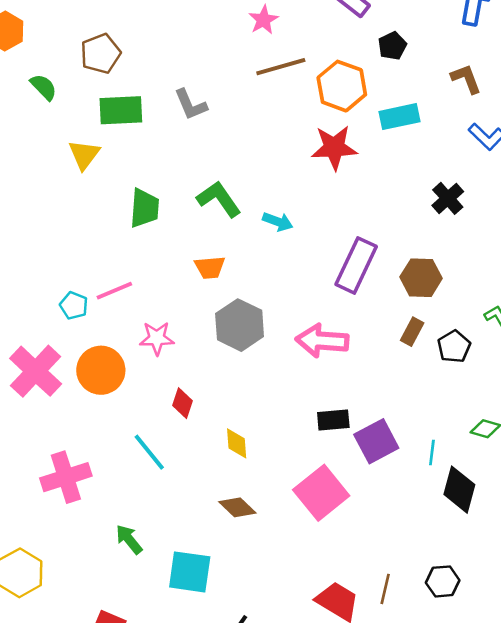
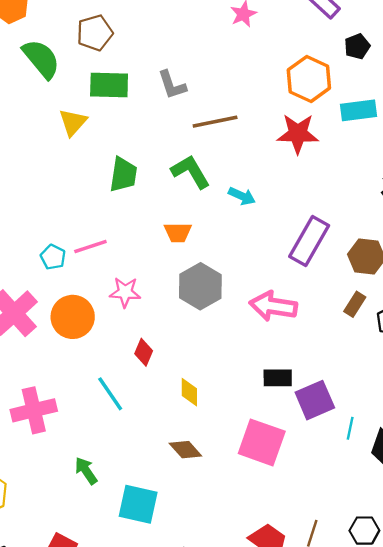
brown line: (281, 67) -> (215, 122), moved
green semicircle: (44, 87) -> (41, 59), size x1.6
cyan line: (432, 452) -> (350, 428), moved
pink square: (321, 493) -> (262, 442), turned -36

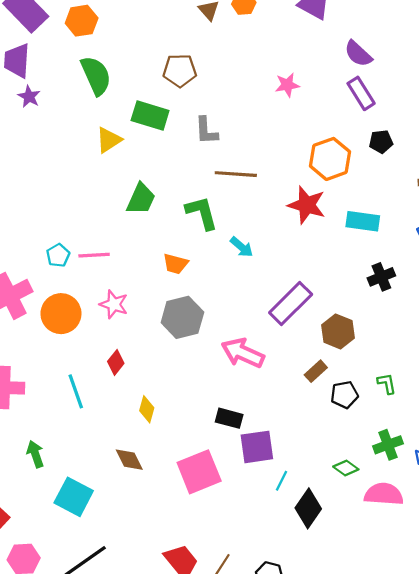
brown pentagon: (95, 33) -> (180, 71), moved
cyan rectangle: (358, 110) -> (363, 221), moved
pink square: (262, 442) -> (199, 472), turned 33

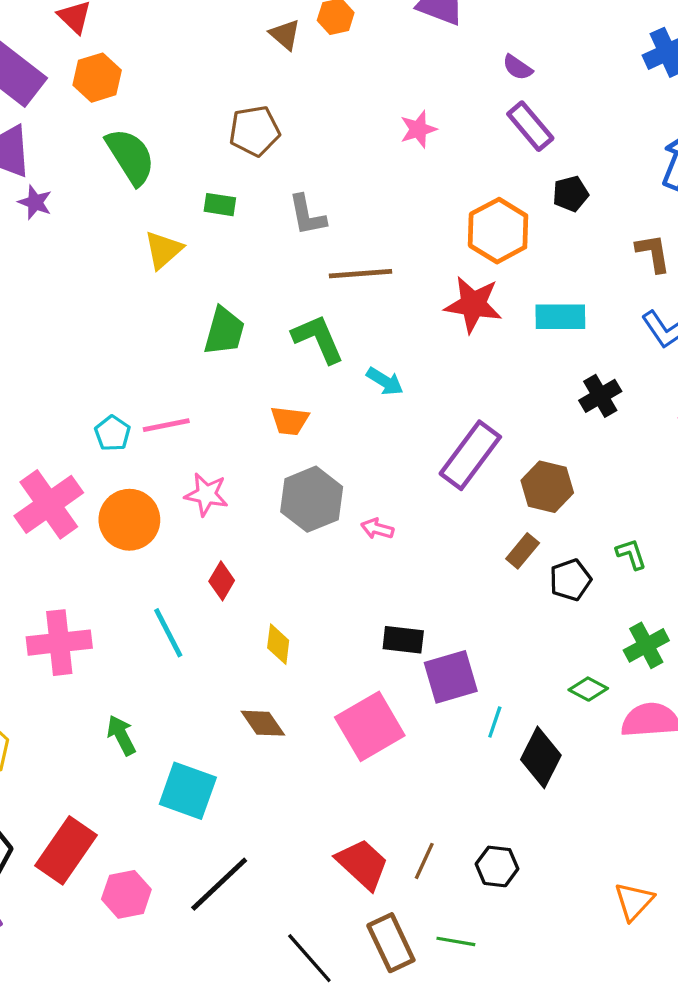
purple semicircle: (358, 54) -> (518, 67), size x0.7
green rectangle: (150, 115) -> (220, 205), size x0.6
pink arrow: (243, 353) -> (377, 529), moved, size x0.5

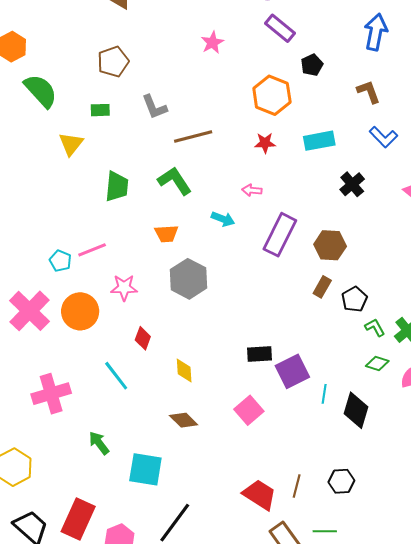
red star: (473, 304) -> (265, 143), size x0.6
cyan arrow: (385, 381) -> (223, 219), moved
pink arrow: (377, 529) -> (252, 190), moved
green L-shape: (631, 554) -> (375, 327), moved
pink square: (370, 726) -> (249, 410), size x0.7

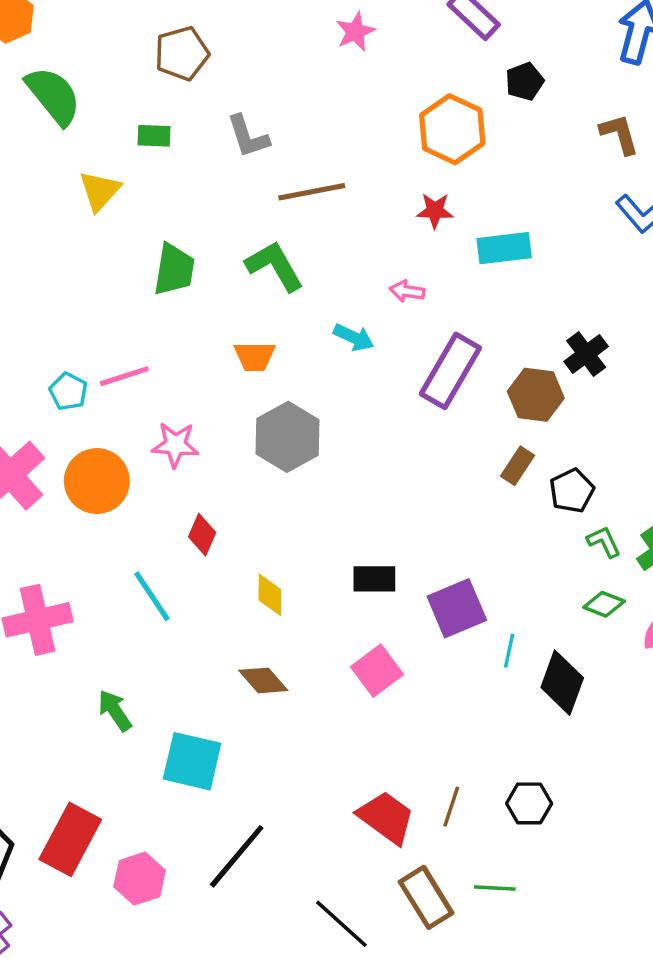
cyan rectangle: (319, 141) -> (504, 248), moved
black cross: (352, 184) -> (586, 354), moved
black rectangle: (260, 354) -> (374, 579), moved

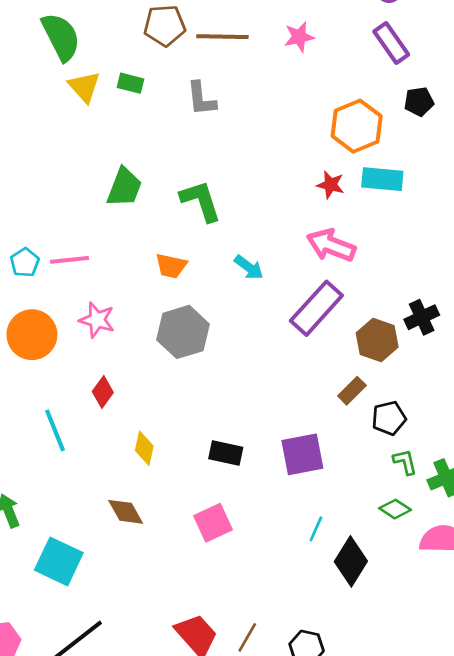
yellow triangle: (100, 191) -> (84, 87), moved, turned -36
brown line: (312, 192) -> (222, 37), moved
cyan rectangle: (504, 248) -> (382, 179), moved
pink arrow: (407, 291) -> (331, 245), moved, size x1.8
purple square: (457, 608) -> (302, 454), moved

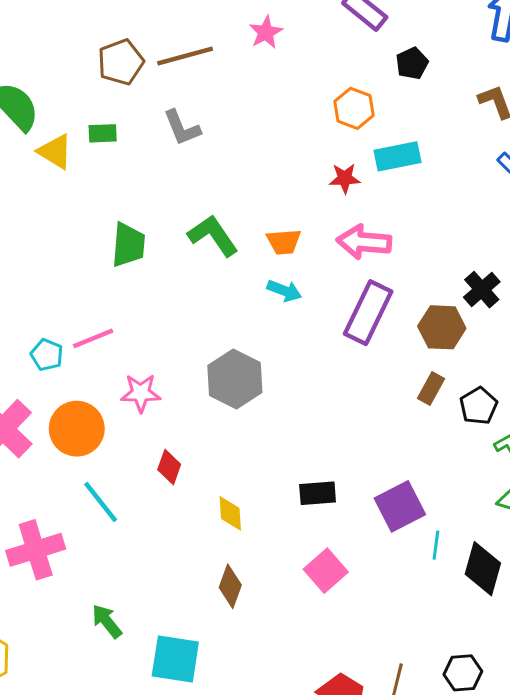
orange hexagon: (357, 126) -> (354, 108), size x0.7
orange trapezoid: (171, 266) -> (284, 242), moved
cyan line: (55, 430) -> (101, 502), moved
purple square: (302, 454) -> (400, 506), moved
brown diamond: (126, 512) -> (230, 586), turned 66

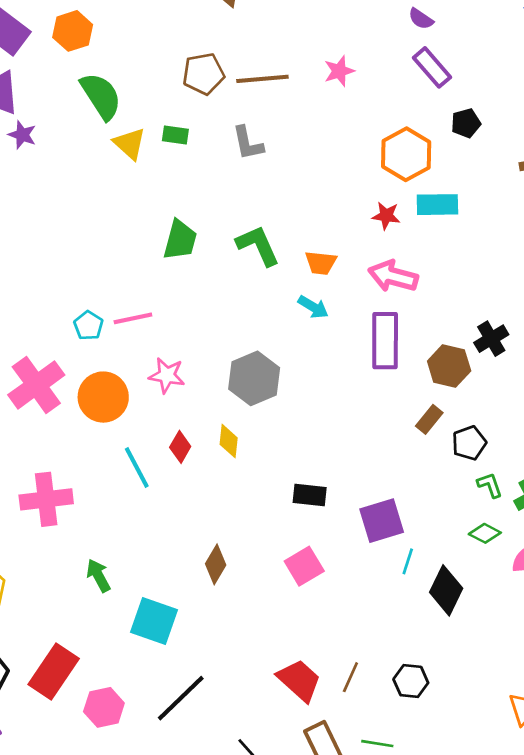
orange hexagon: (354, 108) -> (406, 154), size x1.4
purple rectangle: (368, 313) -> (385, 341), turned -36
cyan line: (101, 502) -> (137, 468), moved
yellow diamond: (230, 513) -> (229, 441), moved

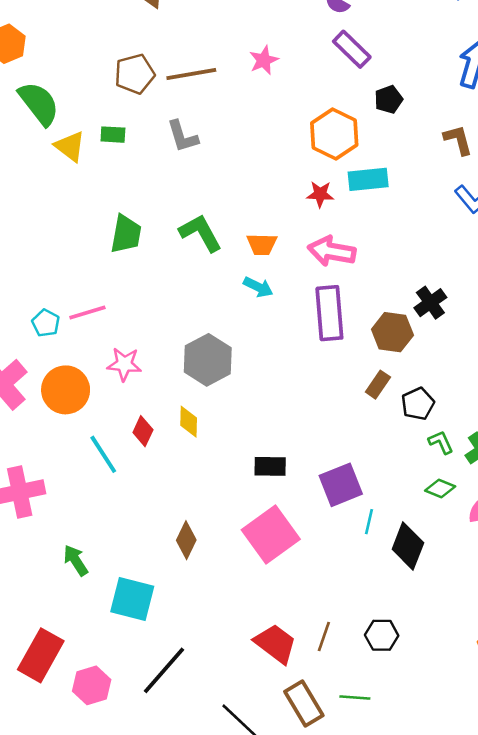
pink square: (304, 566) -> (271, 535), size x1.5

